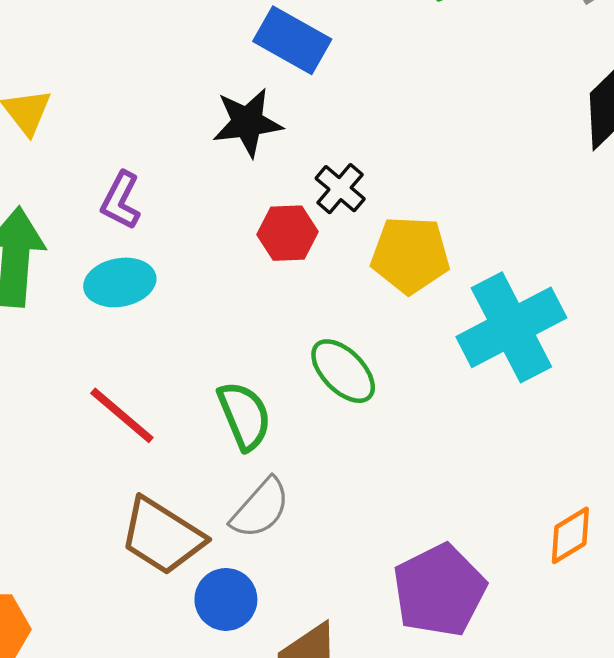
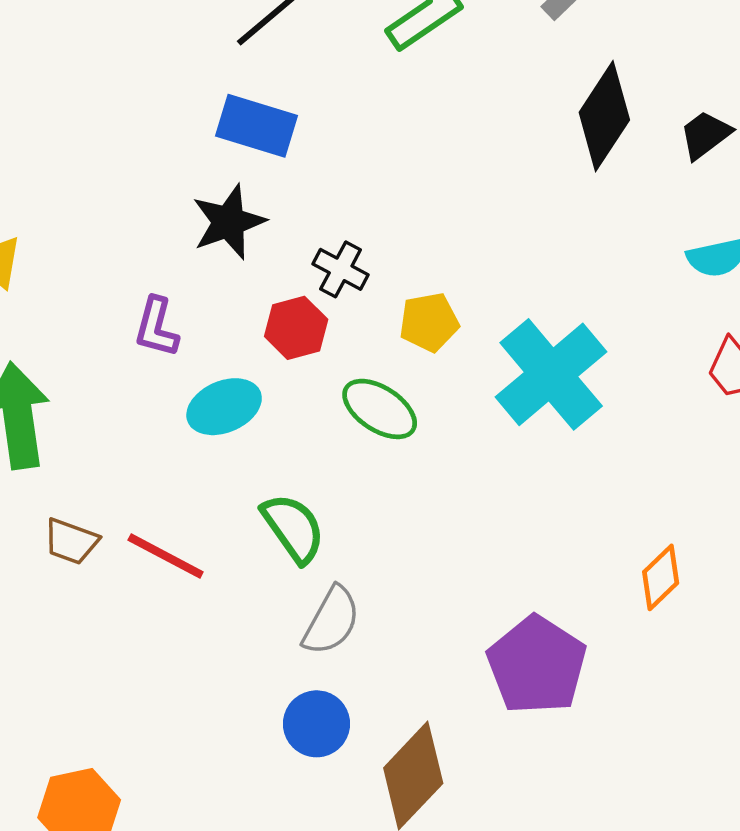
purple L-shape: (121, 200) -> (156, 327), moved
yellow pentagon: (410, 255) -> (429, 322), size x0.7
cyan ellipse: (120, 282) -> (224, 407), moved
green ellipse: (343, 371) -> (380, 409), moved
brown trapezoid: (162, 536) -> (71, 541), moved, size x0.6

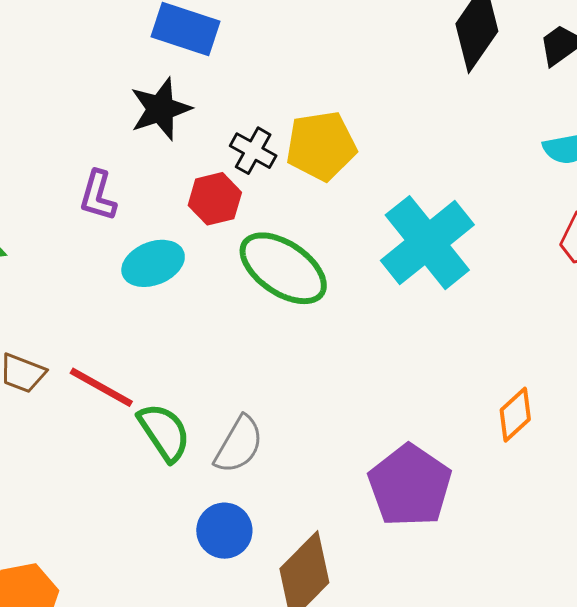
yellow pentagon: (429, 322) -> (321, 146), moved, size x1.4
green ellipse: (380, 409) -> (283, 268), size x1.4
green semicircle: (293, 528) -> (164, 432), moved

